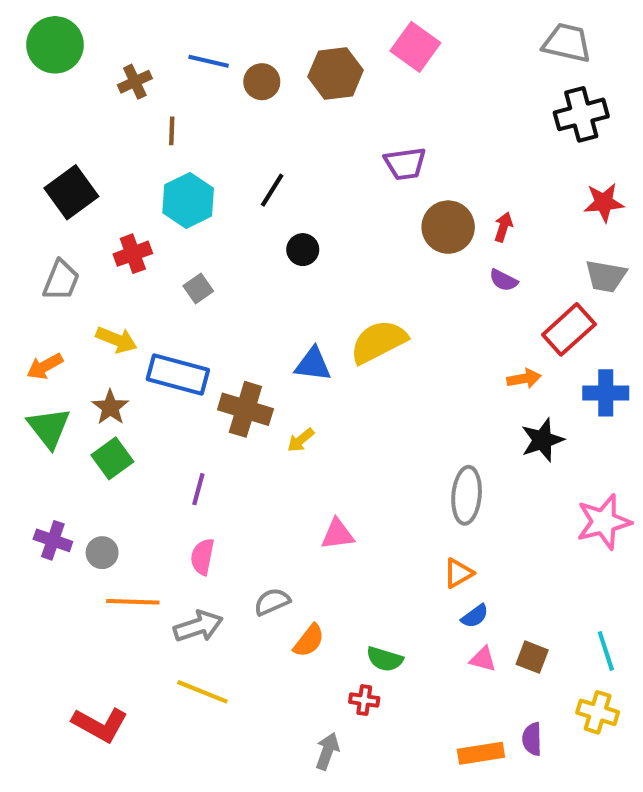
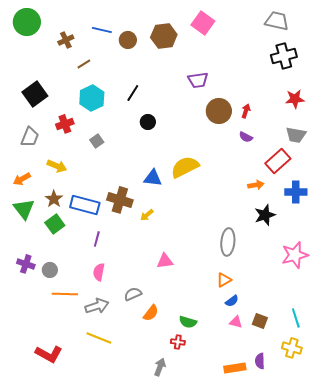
brown line: (172, 131) -> (84, 64), turned 56
blue rectangle: (178, 374) -> (85, 205), moved

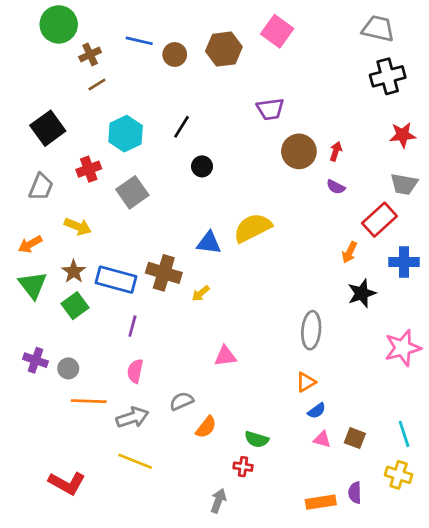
green circle: (27, 22) -> (59, 24), moved
brown line: (84, 64) -> (97, 85), moved
gray square: (97, 141) -> (132, 192), size x1.6
orange arrow: (256, 185) -> (349, 252), turned 126

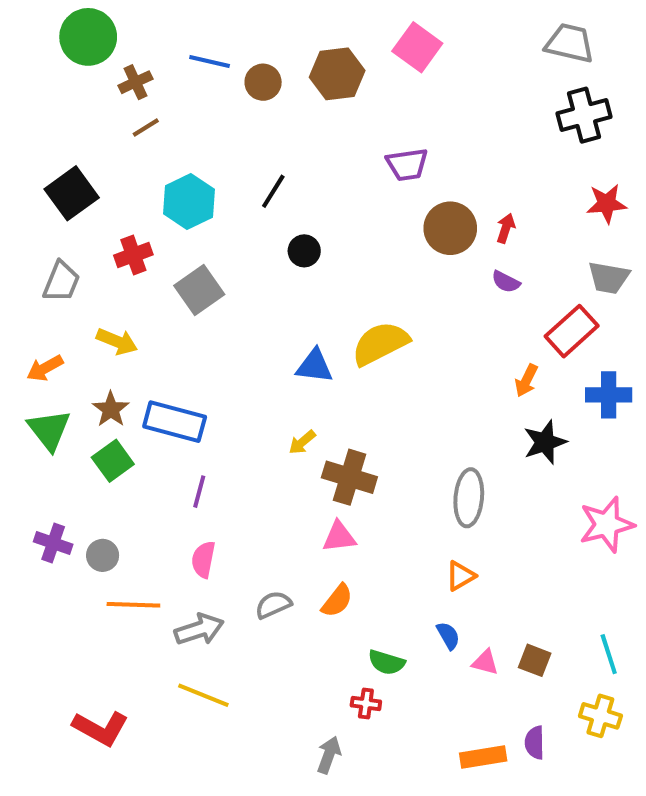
brown cross: (164, 273) -> (349, 477), moved
blue semicircle: (317, 411) -> (448, 636), moved, turned -84
orange semicircle: (206, 427) -> (337, 601), moved

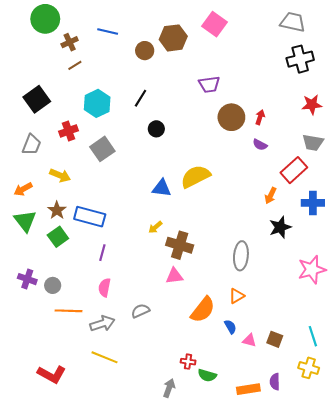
brown circle: (263, 82) -> (145, 51), moved
orange semicircle: (337, 601) -> (203, 310), moved, size x1.5
green semicircle: (386, 662) -> (207, 375), moved

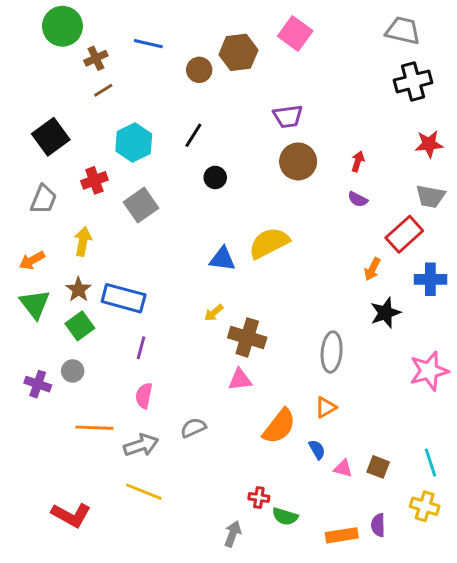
brown circle: (231, 117) -> (298, 161), moved
yellow arrow: (60, 175) -> (83, 241), turned -102
gray circle: (53, 285) -> (73, 371), moved

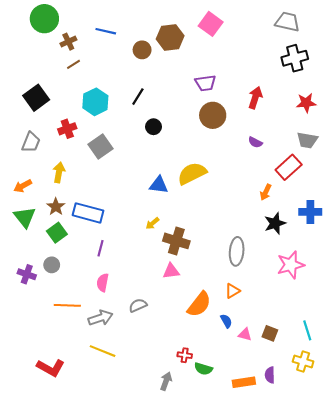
red arrow: (358, 161) -> (255, 98), moved, size x1.5
blue cross: (430, 279) -> (310, 212), moved
pink star: (429, 371) -> (291, 265), moved

